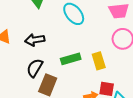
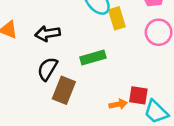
yellow rectangle: (99, 61) -> (117, 18), moved

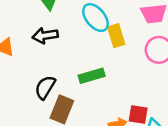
black arrow: (47, 33) -> (45, 36), moved

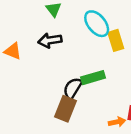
black semicircle: (45, 87) -> (73, 88), moved

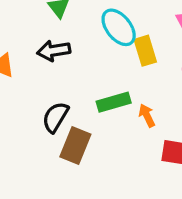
black semicircle: (73, 88) -> (55, 117), moved
orange arrow: (117, 122) -> (147, 115), moved, turned -105

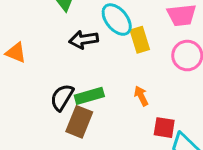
black arrow: (54, 51) -> (84, 40), moved
green rectangle: (114, 102) -> (89, 96), moved

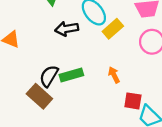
yellow rectangle: (140, 40) -> (113, 29), turned 66
brown rectangle: (79, 122) -> (39, 96), moved, turned -70

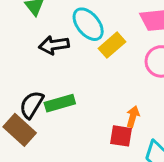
orange arrow: (114, 75) -> (133, 117), moved, turned 42
red square: (133, 101) -> (121, 136), moved

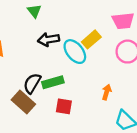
cyan ellipse: (88, 24) -> (75, 52), moved
red square: (121, 136) -> (64, 106), moved

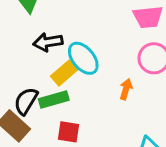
yellow rectangle: (91, 39) -> (64, 73), moved
orange arrow: (107, 92) -> (126, 89), moved

